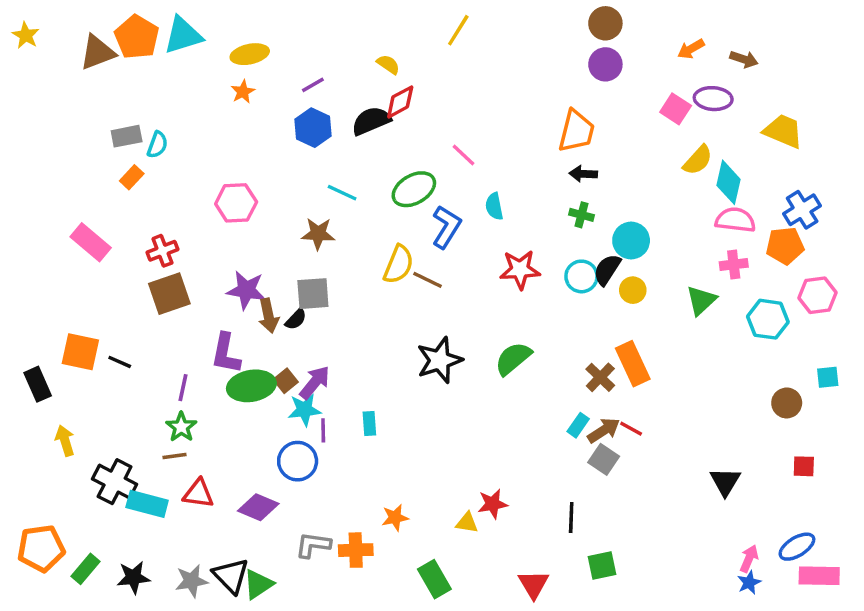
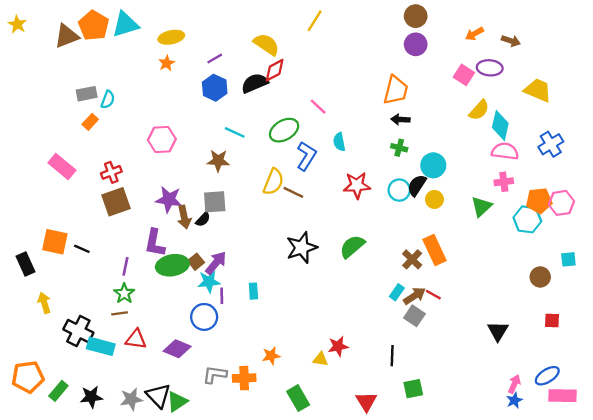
yellow semicircle: (388, 64) -> (266, 44), size x1.6
orange pentagon: (785, 246) -> (539, 201), moved

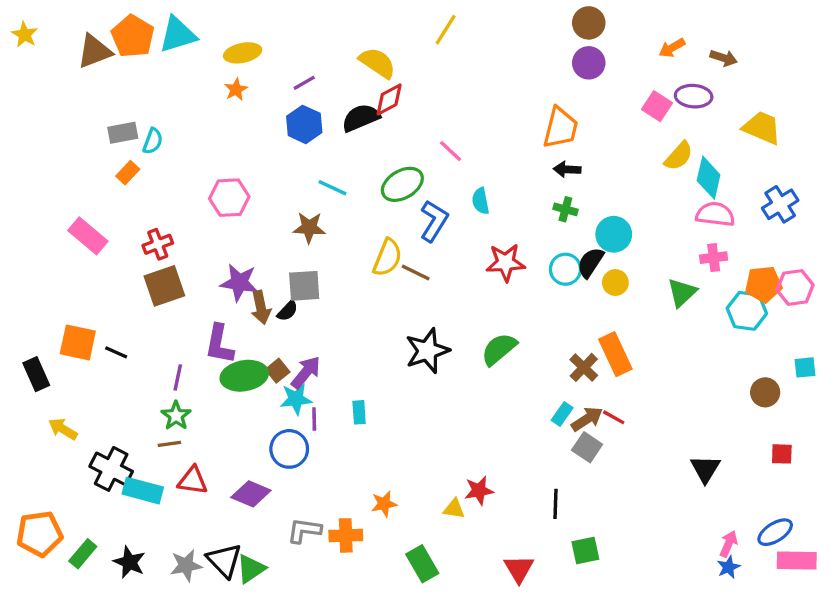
yellow arrow: (44, 303) -> (63, 429), turned -42
black star: (91, 397) -> (129, 562), turned 30

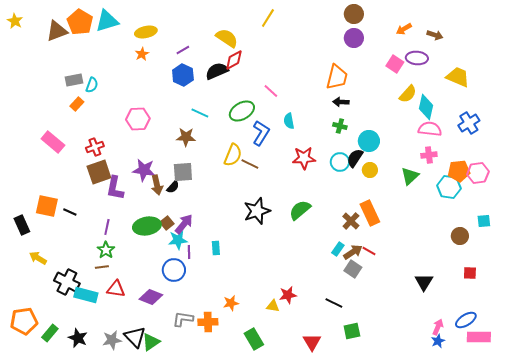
purple L-shape: (219, 344) -> (115, 188), moved
black line: (555, 504) -> (334, 303), turned -66

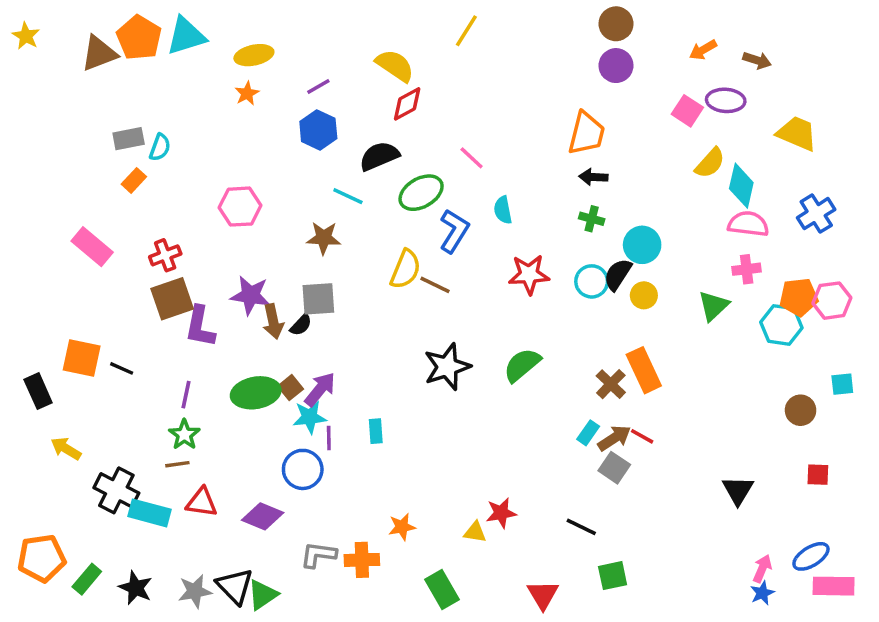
black semicircle: (217, 71) -> (379, 156), moved

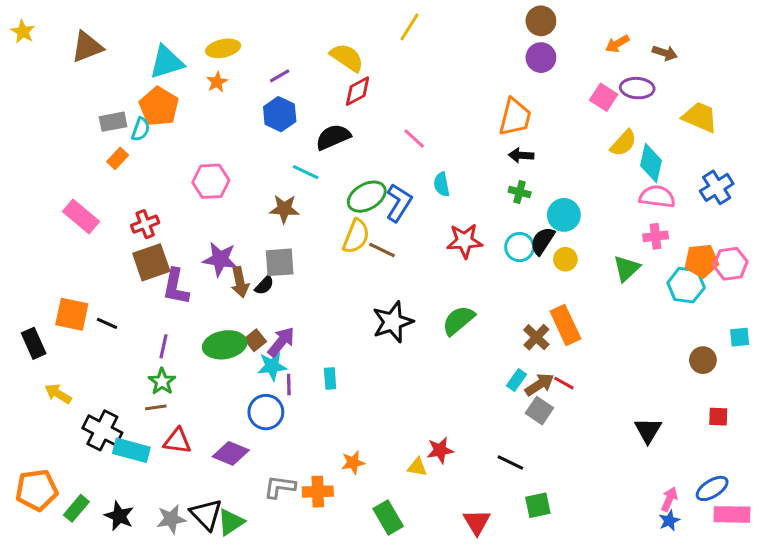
cyan triangle: (186, 36) -> (167, 62), moved
orange pentagon: (139, 38) -> (159, 106), moved
green ellipse: (421, 193) -> (367, 197), moved

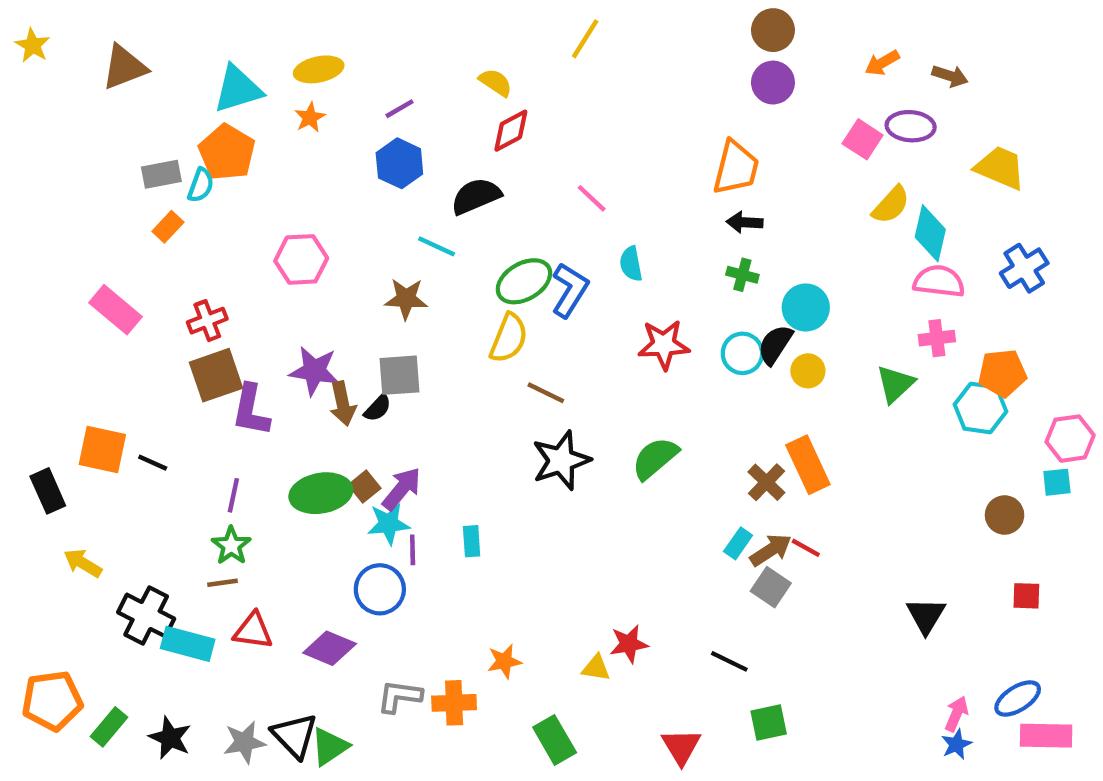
yellow semicircle: (347, 58) -> (496, 83), size x0.7
brown line: (382, 250) -> (546, 393), moved
pink hexagon: (730, 264) -> (1070, 439), moved

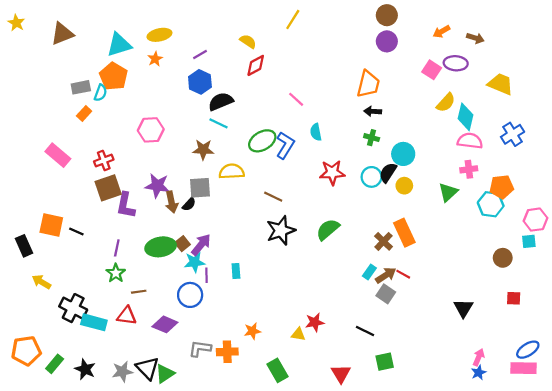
black semicircle: (476, 196) -> (221, 102), moved
yellow semicircle: (509, 338) -> (232, 171), moved, turned -115
brown line: (223, 583) -> (139, 292), moved
blue ellipse: (1018, 698) -> (528, 350), moved

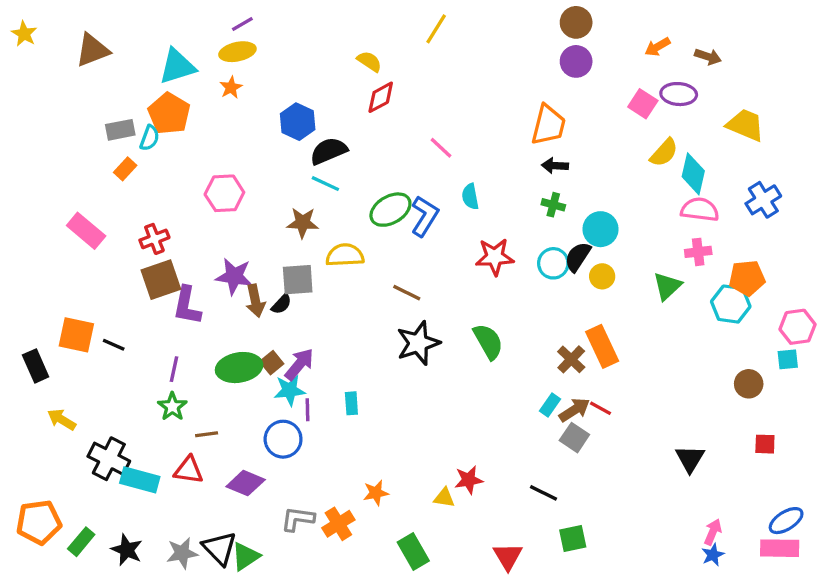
purple line: (200, 55) -> (242, 24), moved
green semicircle: (328, 229) -> (488, 341), turned 100
orange cross: (227, 352) -> (338, 524), turned -30

